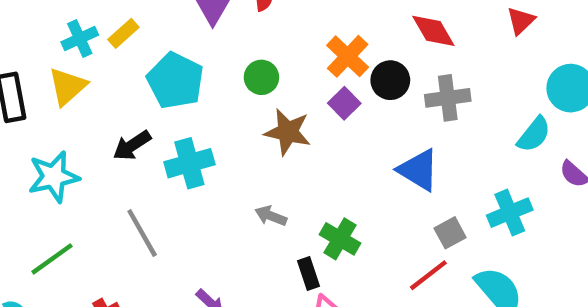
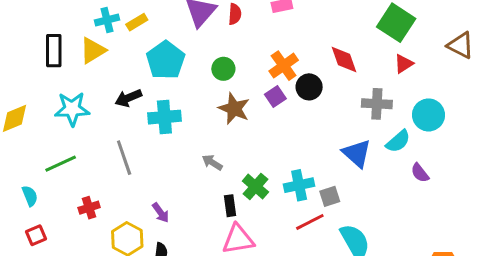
gray cross: (448, 98) -> (377, 104), moved
blue triangle: (418, 170) -> (357, 153), moved
cyan cross: (510, 213) -> (299, 185), moved

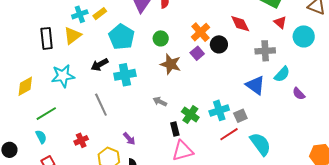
red triangle: (404, 64) -> (280, 22), turned -40
cyan circle: (428, 115) -> (304, 36), moved
green line: (61, 164) -> (46, 114), moved

